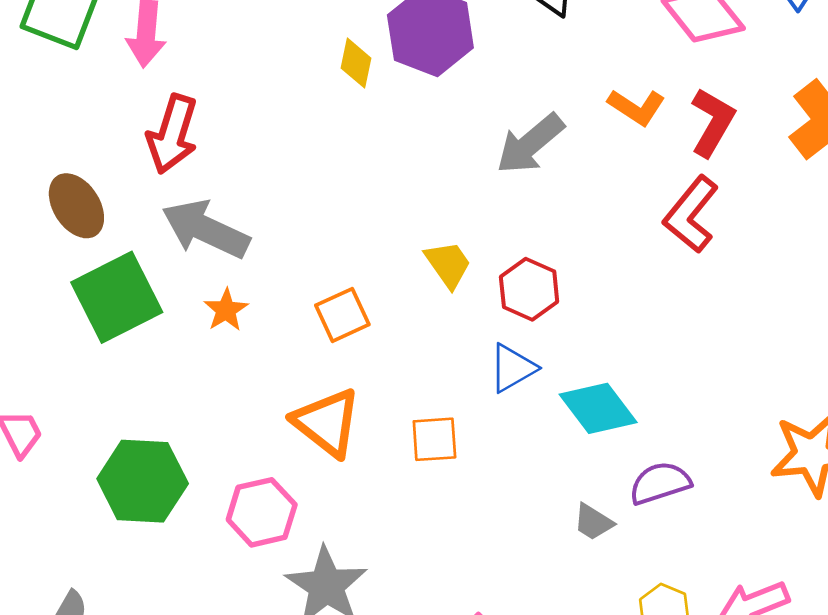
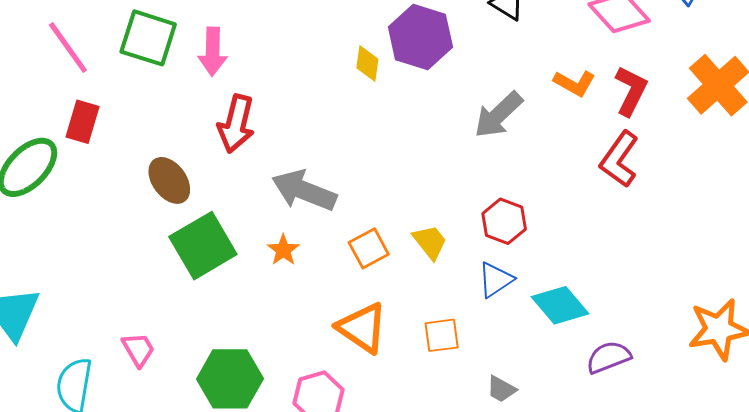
gray arrow: (206, 229) -> (304, 191), moved
yellow trapezoid: (448, 264) -> (430, 242), moved
gray trapezoid: (593, 522) -> (501, 389), moved

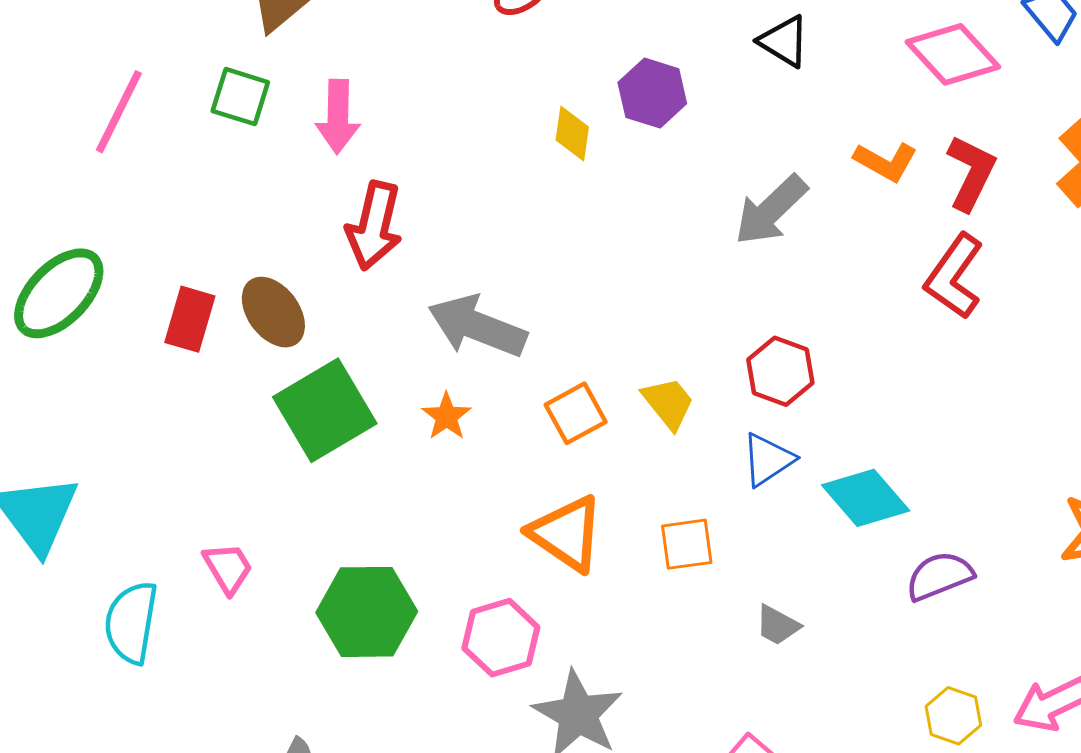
purple hexagon: (420, 37) -> (652, 93), size x0.7
green square: (148, 38) -> (240, 97), size x0.7
pink line: (68, 48) -> (119, 112), turned 62
red rectangle: (82, 122) -> (190, 319), moved

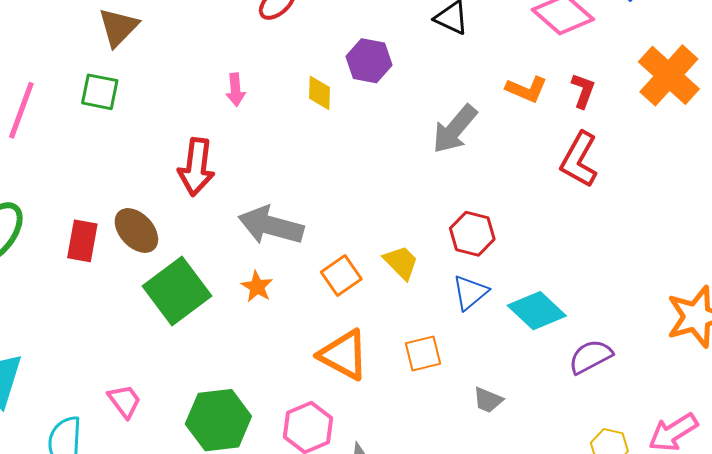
pink arrow: (338, 117) -> (235, 90), moved, size x0.7
red L-shape: (971, 173) -> (583, 91), size x0.7

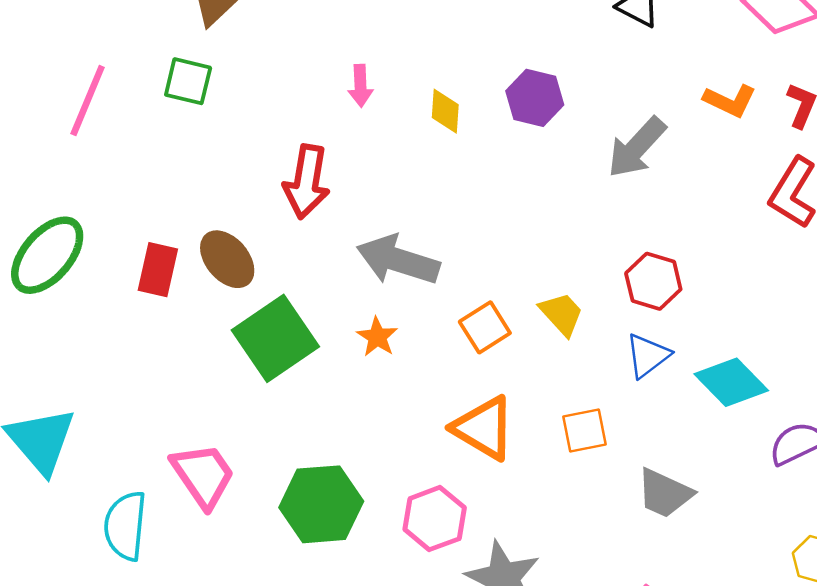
purple hexagon: (369, 61) -> (535, 98), moved
yellow diamond: (319, 93) -> (445, 111), moved
gray trapezoid: (488, 400) -> (665, 493), size x1.5
pink trapezoid: (125, 401) -> (203, 475), size x1.5

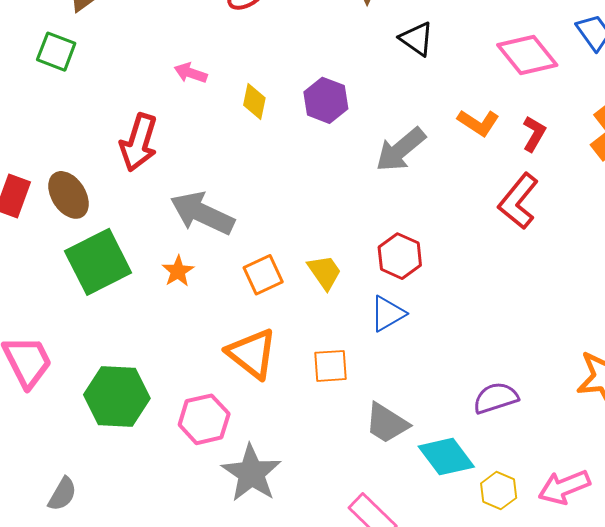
pink arrow: (360, 86) -> (191, 73), turned 104
cyan diamond: (731, 382) -> (446, 457), moved

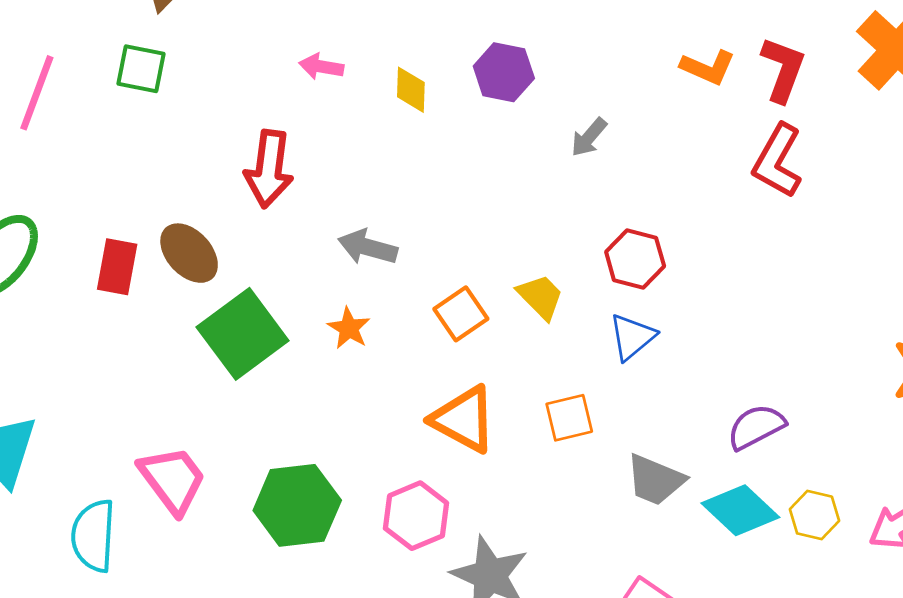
red L-shape: (534, 134) -> (783, 69), size x1.4
gray arrow: (401, 150) -> (589, 137), moved, size x0.6
gray arrow: (202, 213) -> (368, 247), size x0.7
purple semicircle: (496, 398) -> (756, 427), moved
yellow hexagon: (499, 491) -> (814, 515), moved

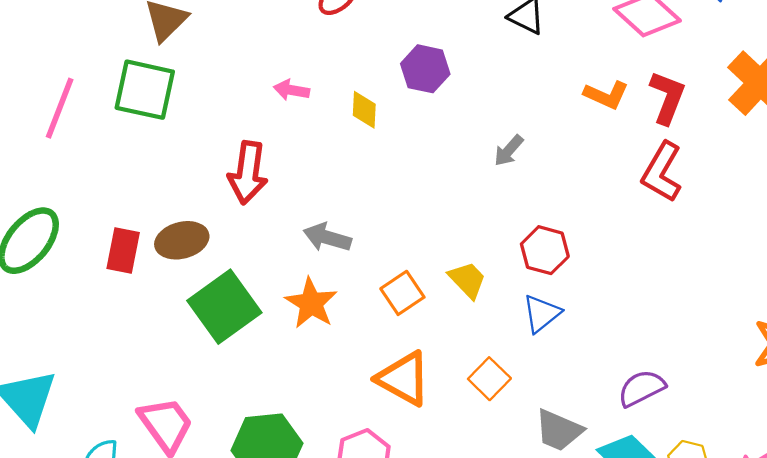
green square: (141, 69) -> (145, 90), size x1.5
purple hexagon: (504, 72) -> (425, 69), moved
brown ellipse: (189, 253) -> (182, 240), turned -63
orange star: (349, 328) -> (311, 303), size x1.5
orange square: (569, 418) -> (489, 379), turned -33

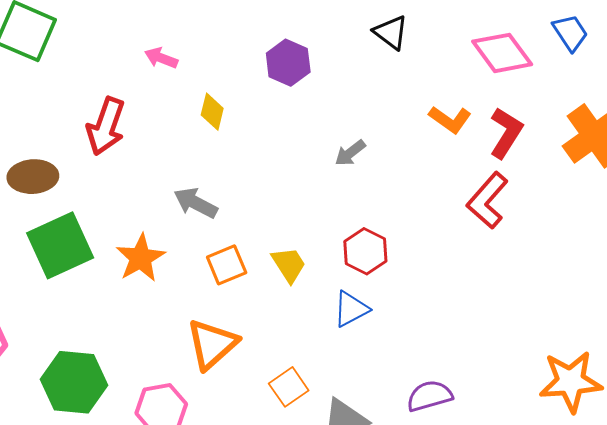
yellow diamond: (364, 110) -> (212, 112), moved
gray arrow: (327, 237) -> (196, 203), moved
orange triangle: (404, 379) -> (212, 344), turned 38
orange square: (489, 379) -> (289, 387), moved

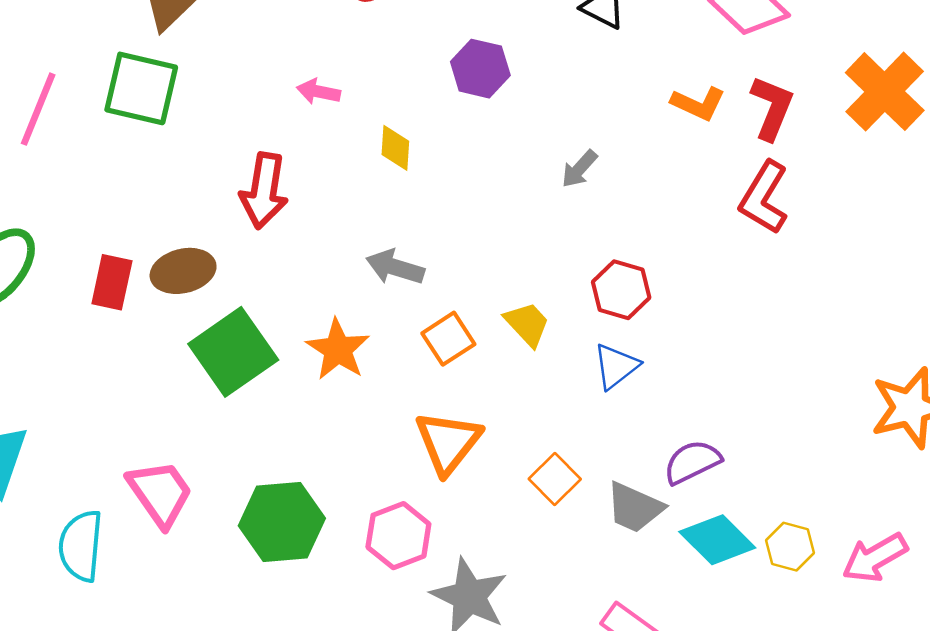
purple semicircle: (430, 396) -> (692, 462), moved

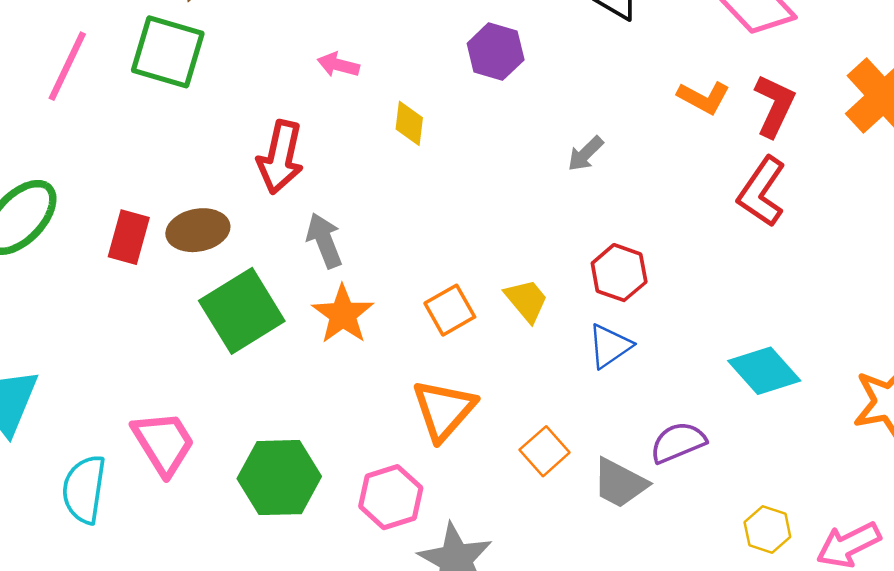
gray arrow: (395, 267) -> (324, 240), moved, turned 48
cyan diamond: (717, 540) -> (764, 371), moved

